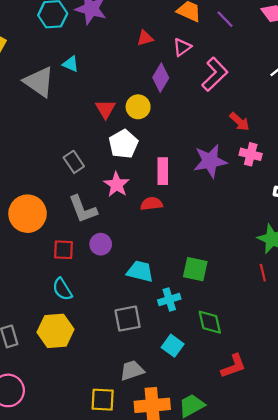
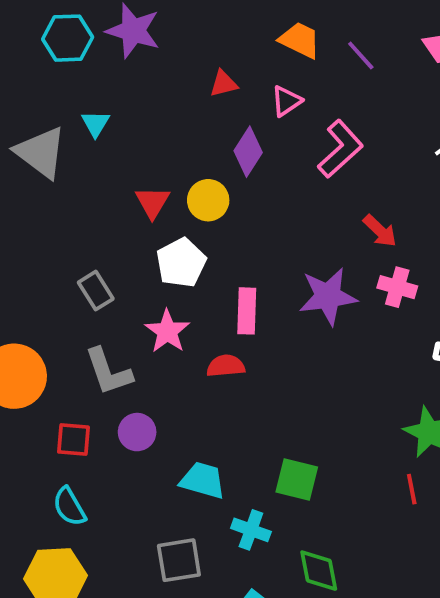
cyan triangle: (71, 64) -> (96, 124), turned 36
cyan cross: (169, 300) -> (251, 530), turned 35

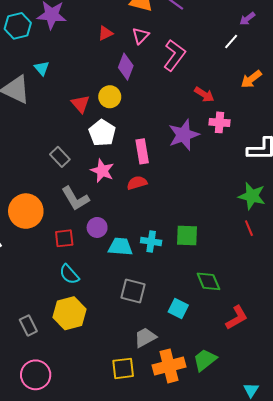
cyan trapezoid: (203, 480) -> (120, 247), moved
cyan cross: (251, 530) -> (151, 242), moved
gray square: (179, 560) -> (133, 291), turned 35

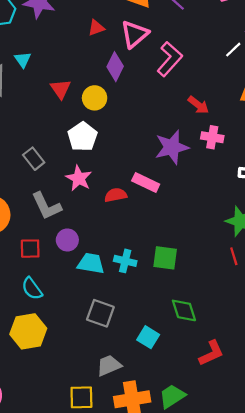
pink triangle: (141, 36) -> (135, 34), size x1.5
red triangle: (80, 104) -> (61, 89), moved
pink rectangle: (142, 151) -> (146, 182), moved, turned -60

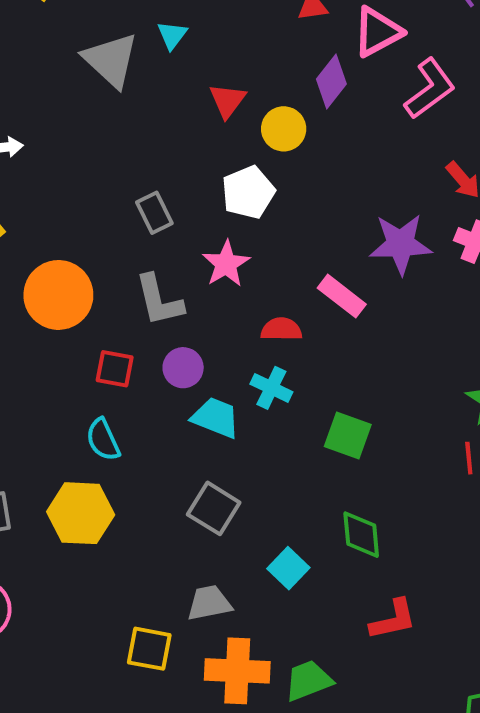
red semicircle: (116, 195) -> (281, 329), moved
cyan cross: (125, 261) -> (271, 388), moved

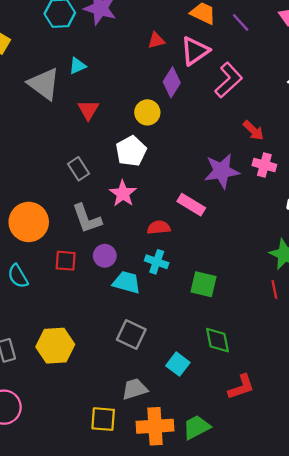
cyan triangle: (172, 35) -> (77, 66), turned 36
red triangle: (227, 101) -> (88, 110), moved
cyan semicircle: (103, 440) -> (18, 276), moved

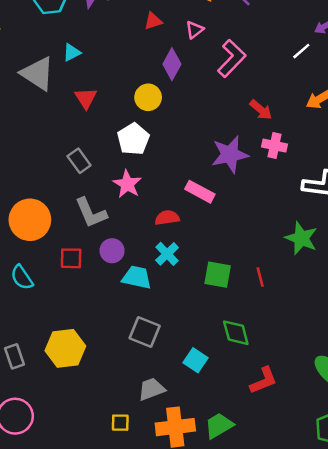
pink triangle: (195, 51) -> (195, 30), size x0.6
cyan cross: (157, 262) -> (167, 254), turned 30
red line: (274, 289) -> (260, 277), moved
yellow square: (103, 419) -> (120, 423), size x0.7

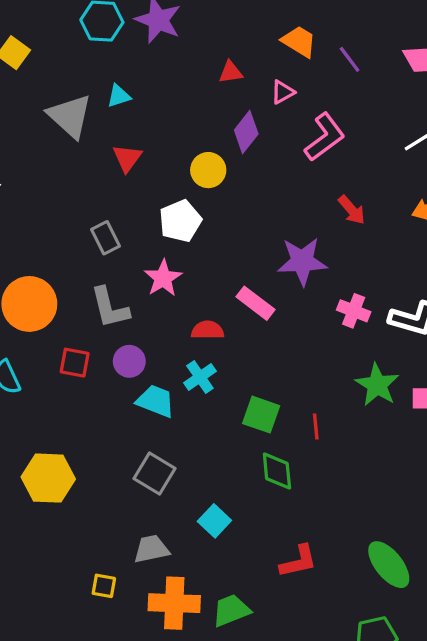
pink cross: (274, 146) -> (354, 311), moved
green diamond: (236, 333) -> (277, 471), moved

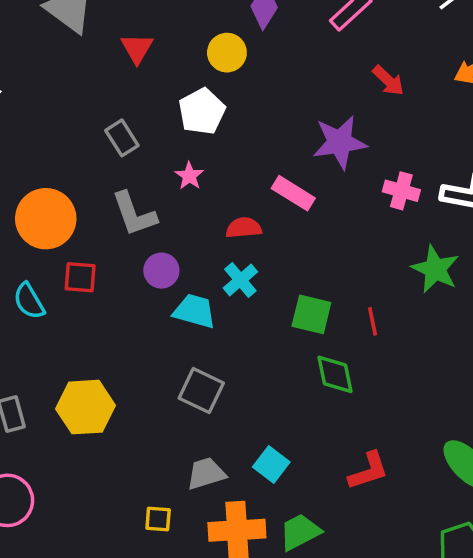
pink star: (163, 278) -> (189, 176), size x0.7
red square: (75, 363) -> (80, 277), moved
cyan square: (214, 521) -> (271, 465), moved

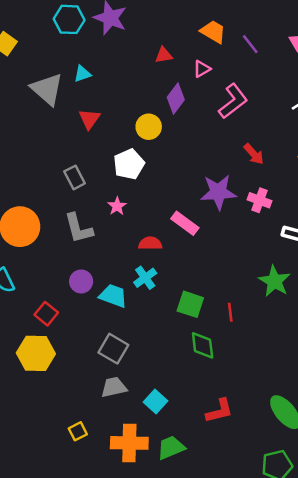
pink cross: (401, 191) -> (259, 200), moved
purple circle: (161, 271) -> (81, 281), moved
red square: (80, 277) -> (46, 314), moved, turned 30
gray trapezoid: (206, 474) -> (114, 387), moved
yellow square: (158, 519) -> (78, 431), turned -36

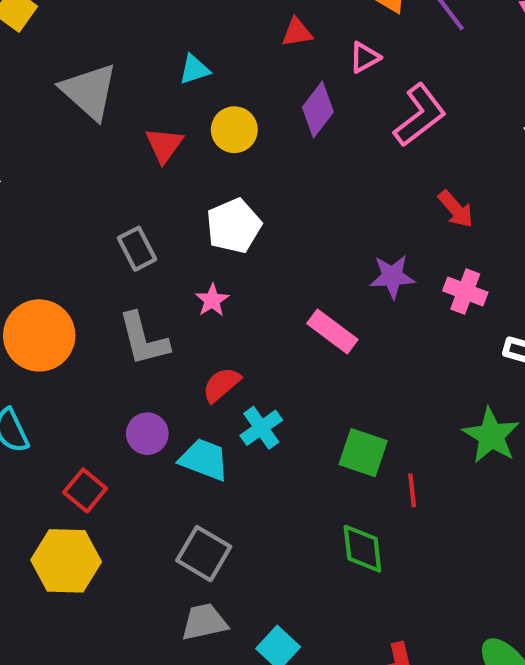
cyan triangle: (82, 74) -> (194, 69), moved
yellow circle: (149, 127) -> (234, 130), moved
purple star: (218, 192) -> (392, 276), size x0.7
red semicircle: (150, 243) -> (221, 385), moved, turned -40
green square: (190, 304) -> (363, 453), moved

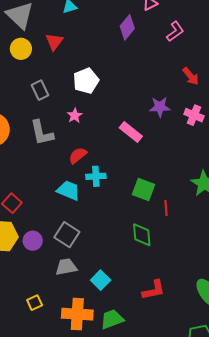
pink L-shape: (420, 115) -> (175, 31), size x0.7
yellow circle: (234, 130) -> (21, 49), moved
cyan cross: (261, 428) -> (96, 176), turned 30
purple circle: (147, 434) -> (33, 241), moved

